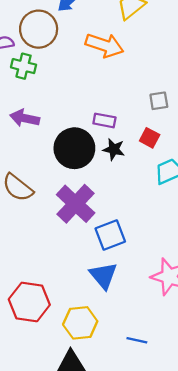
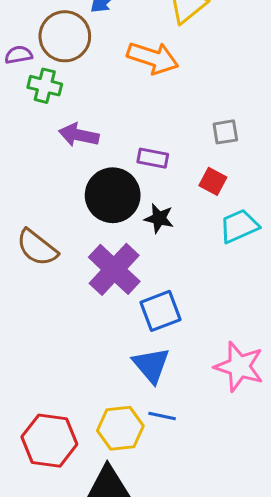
purple arrow: (25, 118) -> (79, 135), moved
black star: (114, 149) -> (159, 218), moved
red hexagon: (29, 302) -> (49, 441), moved
blue line: (137, 340) -> (162, 416), moved

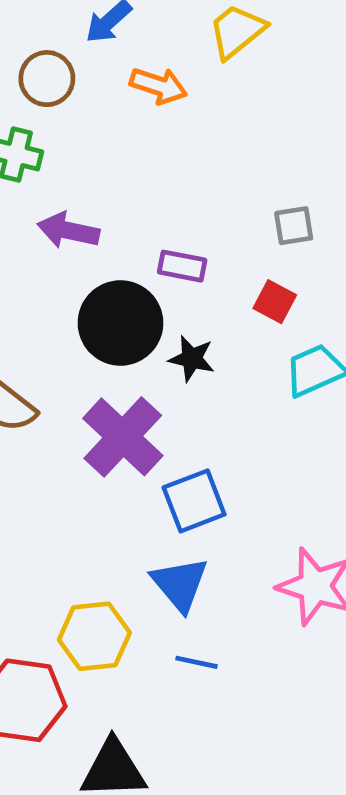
brown circle: (65, 36) -> (47, 79), size x0.7
orange arrow: (153, 58) -> (158, 86), moved, size x0.7
yellow hexagon: (120, 428) -> (94, 636), moved

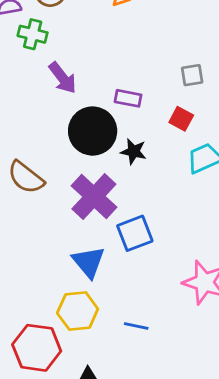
purple arrow: (68, 230) -> (63, 78), turned -140
blue triangle: (180, 584) -> (88, 262), moved

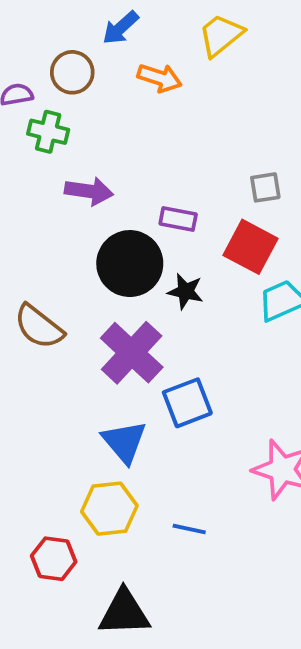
purple arrow: (63, 78) -> (89, 191), turned -44
red square: (181, 119) -> (250, 247), size x1.6
red hexagon: (37, 348) -> (54, 559), size x0.7

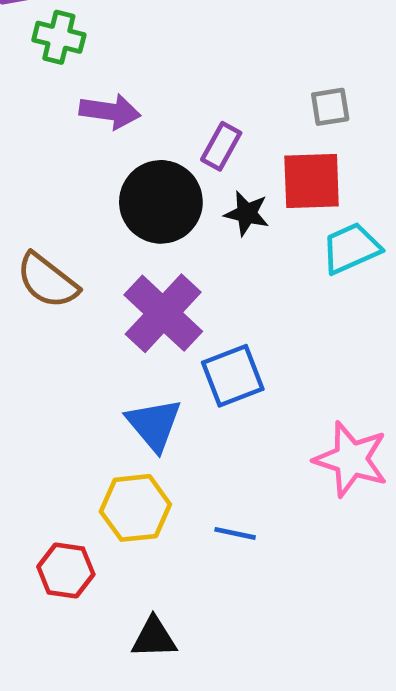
purple rectangle: (178, 219) -> (221, 146), turned -72
red square: (250, 247) -> (312, 181), turned -30
black star: (185, 291) -> (247, 213), moved
black triangle: (124, 613) -> (154, 638), size x0.7

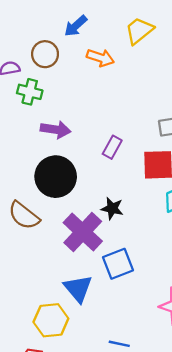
black circle: (161, 202) -> (56, 177), moved
black star: (247, 213) -> (112, 208), moved
yellow hexagon: (135, 508) -> (51, 320), moved

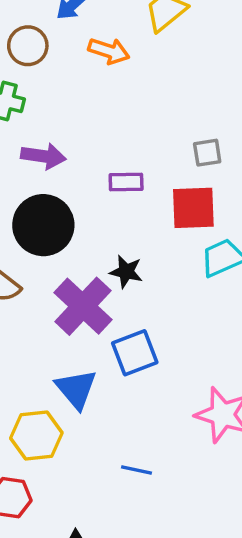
purple rectangle: (112, 147) -> (126, 182), turned 60

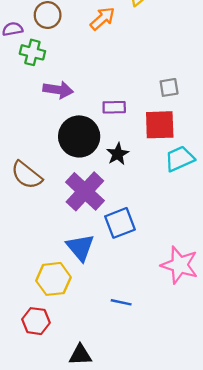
orange arrow: (109, 51) -> (102, 19), turned -60
black circle: (43, 225) -> (79, 136), moved
black star: (126, 272) -> (118, 154), moved, turned 30

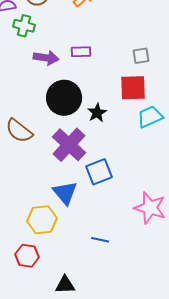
purple rectangle: (114, 107) -> (81, 52), moved

